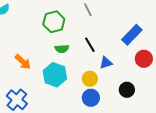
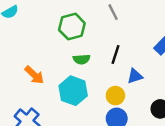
black line: (90, 45) -> (115, 54), turned 49

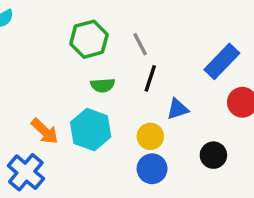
gray line: (113, 12) -> (140, 44), moved
orange arrow: (34, 75) -> (45, 131), moved

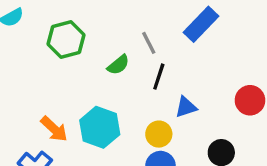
green hexagon: (89, 39) -> (66, 39), moved
blue rectangle: (222, 61) -> (201, 24), moved
green semicircle: (103, 85) -> (118, 65), moved, turned -35

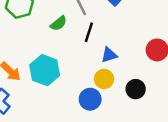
yellow circle: (159, 134) -> (104, 79), moved

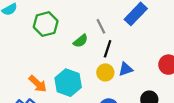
yellow circle: (104, 79) -> (105, 72), moved

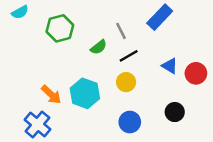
black line: (108, 49) -> (129, 56), turned 42
blue triangle: (126, 69) -> (170, 66), moved, turned 49

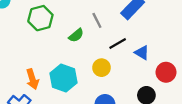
black line: (129, 56) -> (118, 43), moved
red circle: (196, 73) -> (166, 72), moved
orange arrow: (51, 95) -> (32, 79), turned 30

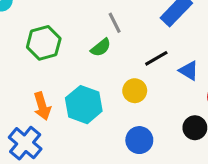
green hexagon: (40, 18) -> (44, 43), moved
gray line: (97, 20) -> (115, 23), moved

